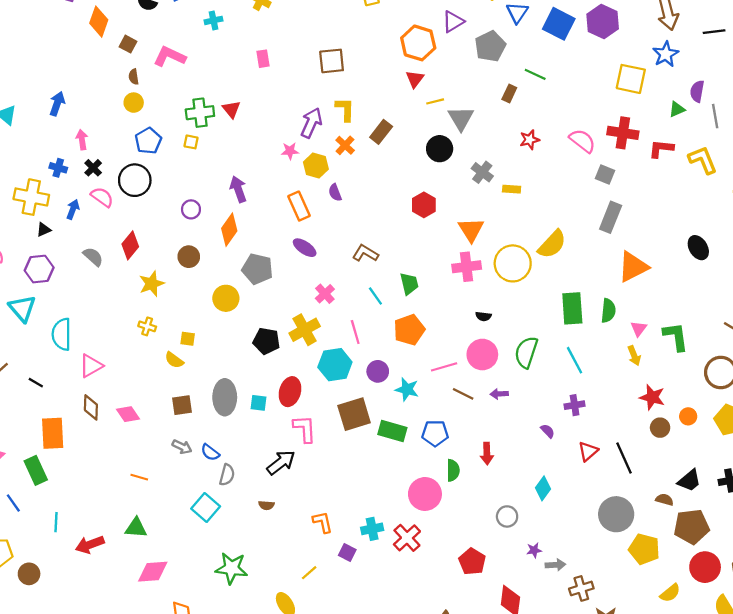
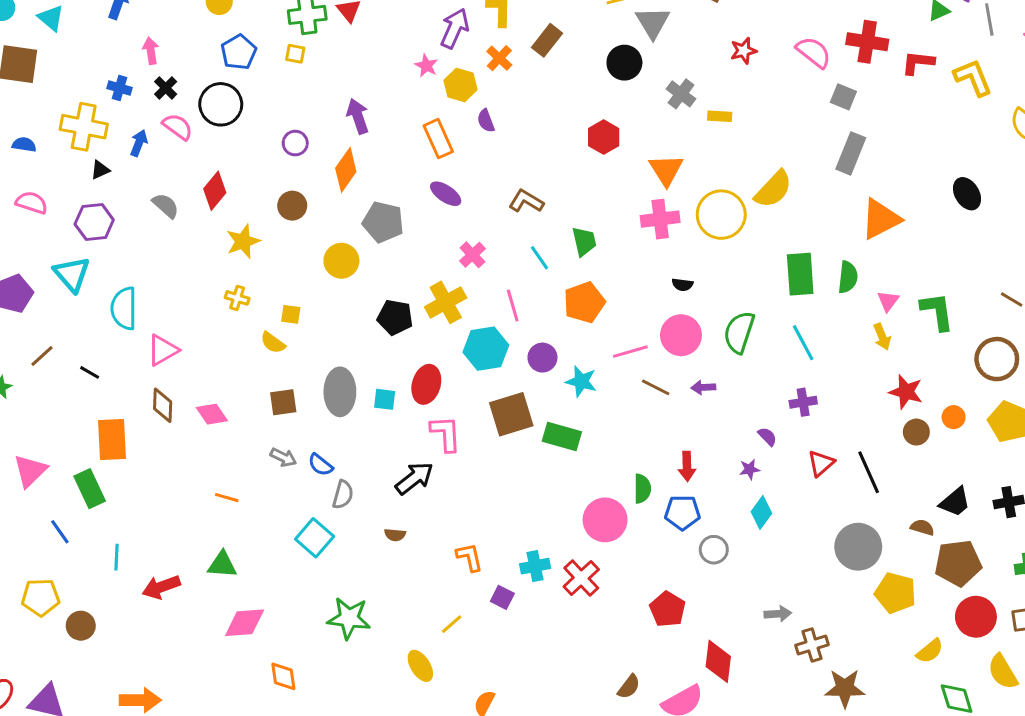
pink star: (290, 151) -> (426, 66), turned 30
blue pentagon: (435, 433) -> (682, 512), moved
purple star: (534, 550) -> (750, 469), moved

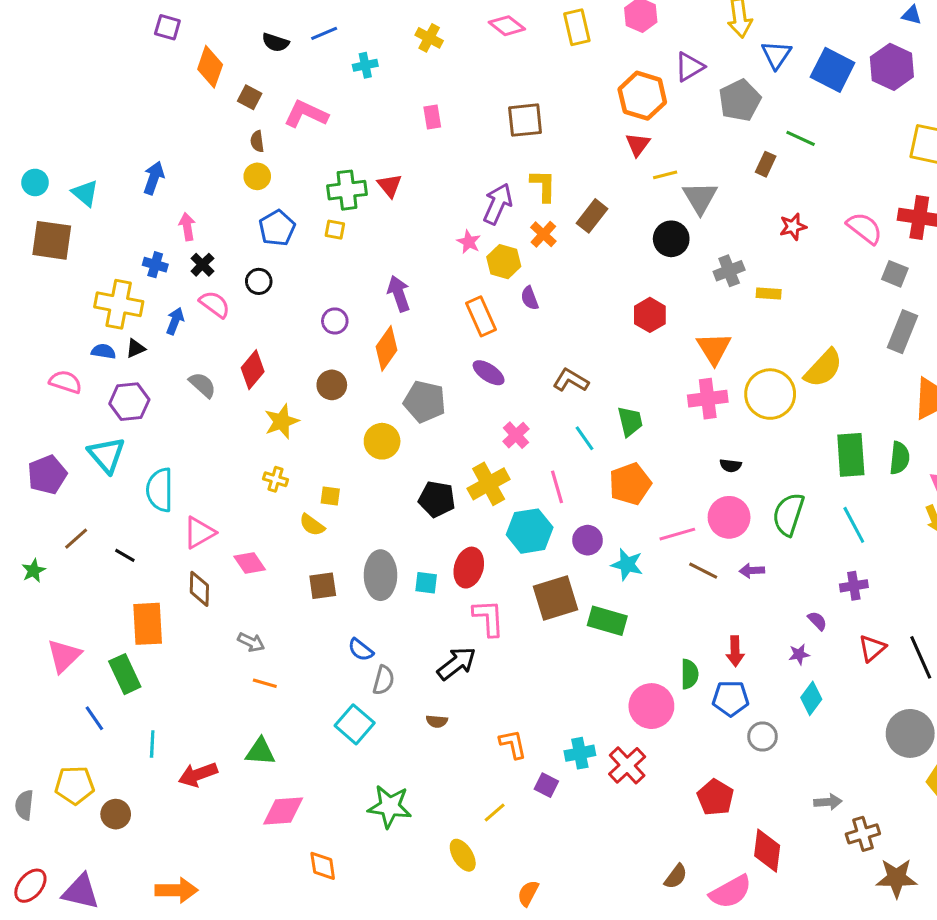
gray cross: (681, 94) -> (729, 271), turned 32
black circle: (221, 104) -> (259, 281), size x0.6
blue semicircle: (24, 145) -> (103, 351), moved
pink diamond: (212, 414) -> (250, 563), moved
gray arrow: (283, 457) -> (251, 642), moved

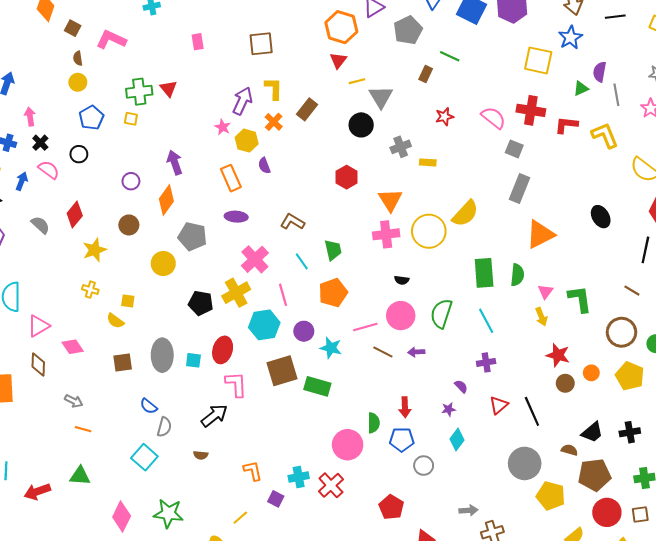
purple ellipse: (489, 373) -> (236, 217), turned -30
pink cross: (516, 435) -> (255, 259), size x1.5
pink diamond: (283, 811) -> (122, 517), moved, turned -60

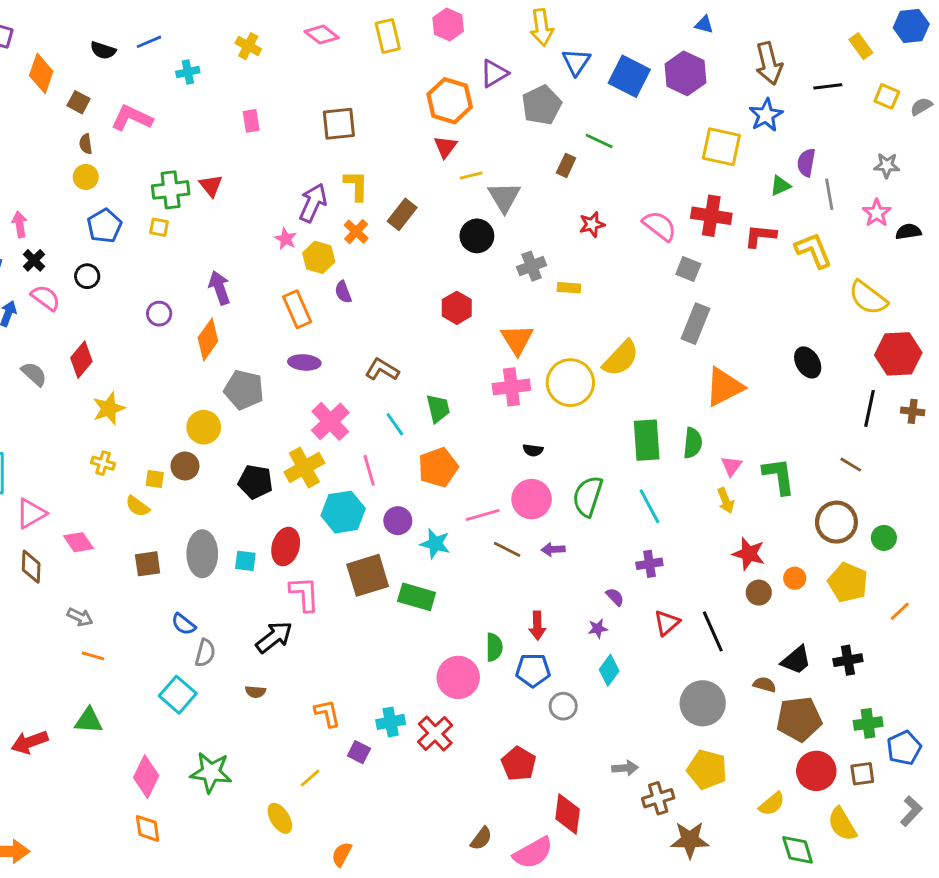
brown circle: (129, 225) -> (185, 466), moved
yellow pentagon: (551, 496) -> (707, 769), moved

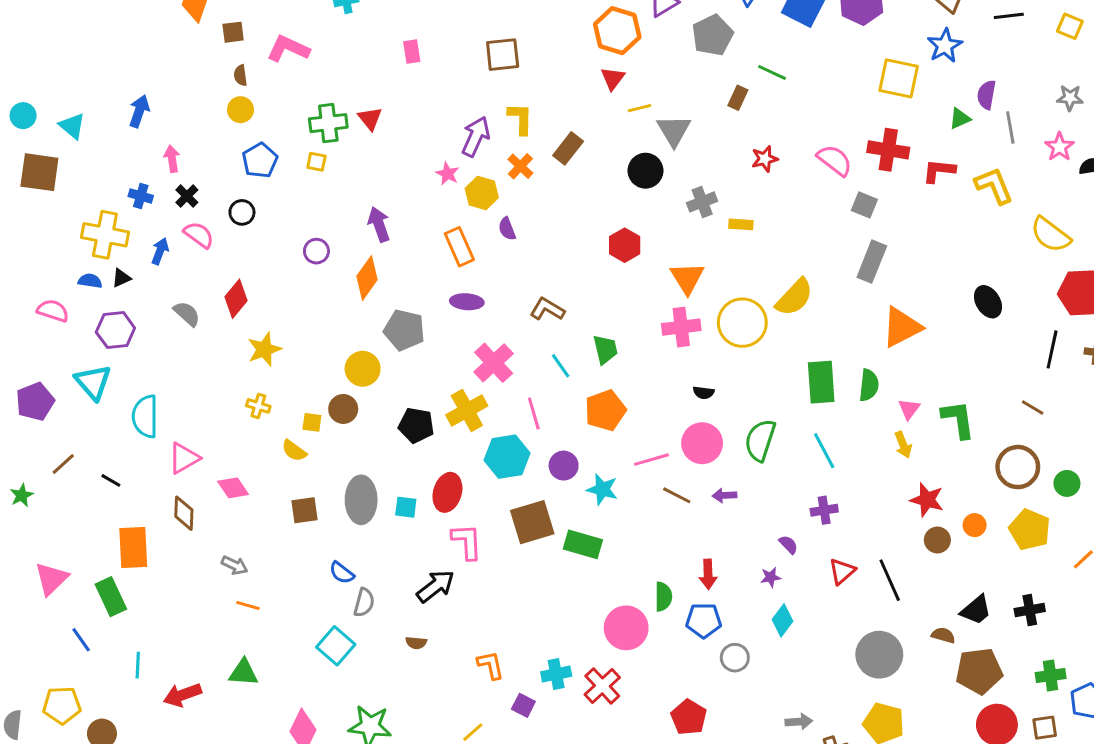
brown square: (79, 102) -> (233, 32), turned -35

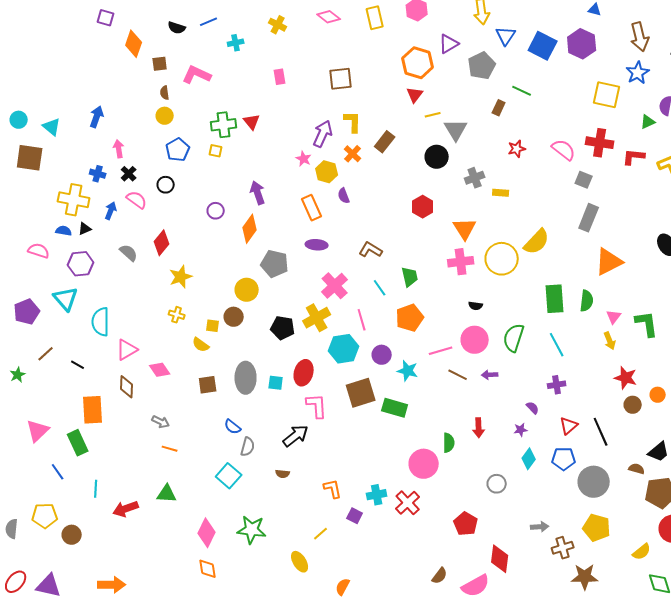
blue pentagon: (704, 620) -> (564, 459), moved

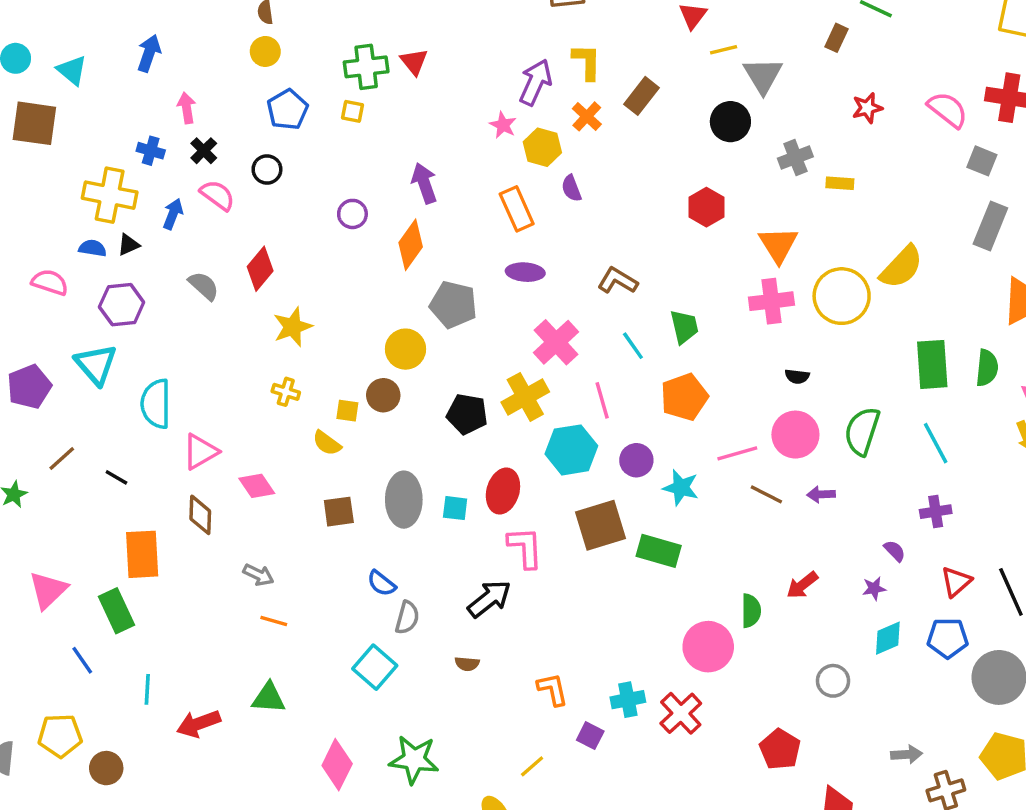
red arrow: (479, 428) -> (802, 585), turned 54
cyan diamond: (529, 459) -> (888, 638), turned 30

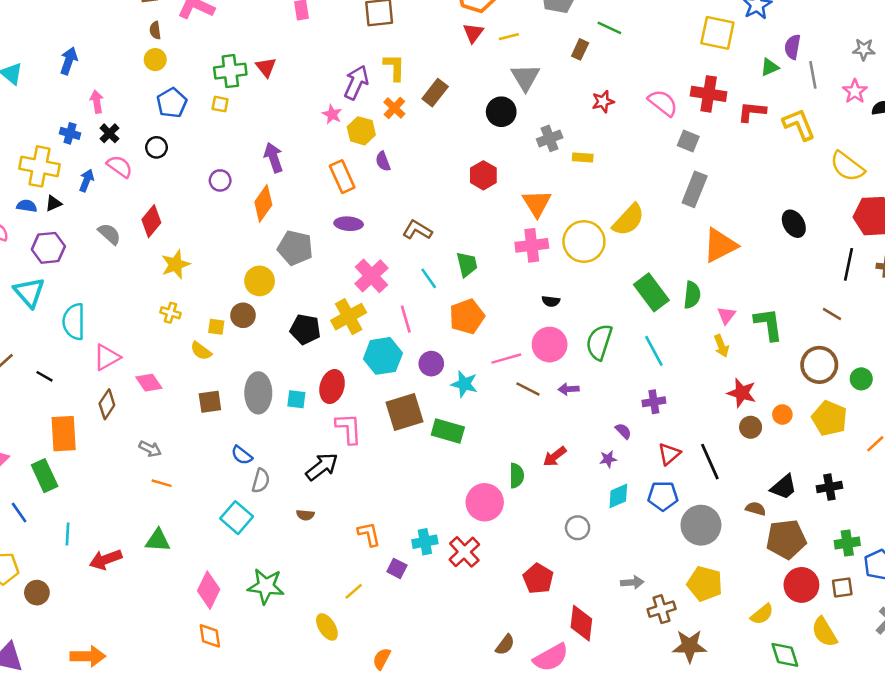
yellow line: (724, 50) -> (509, 37), moved
green rectangle: (932, 364) -> (651, 292), turned -33
brown diamond: (200, 515) -> (107, 404), turned 32

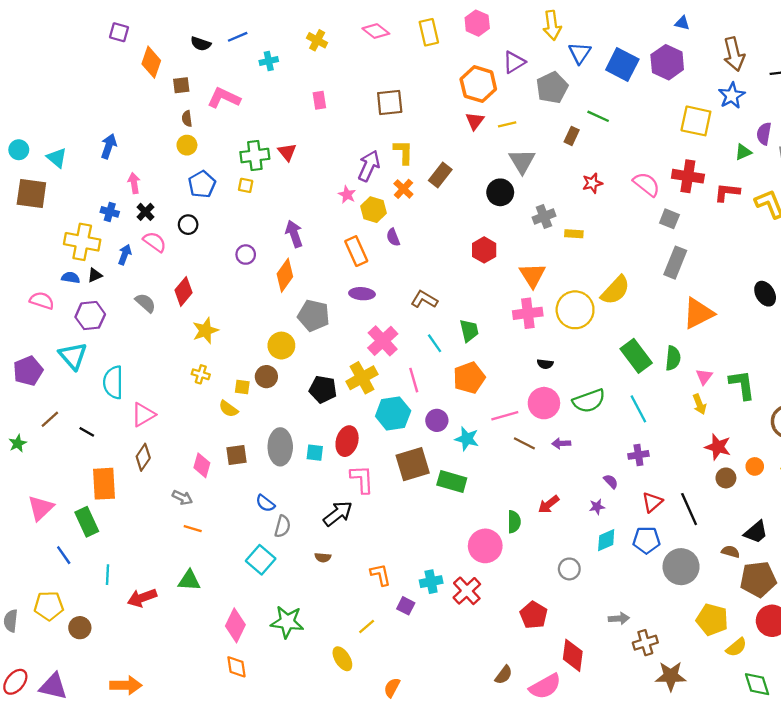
green semicircle: (599, 342) -> (589, 401), turned -128
pink diamond: (149, 383) -> (202, 465), moved, turned 50
yellow pentagon: (705, 584) -> (712, 620), moved

